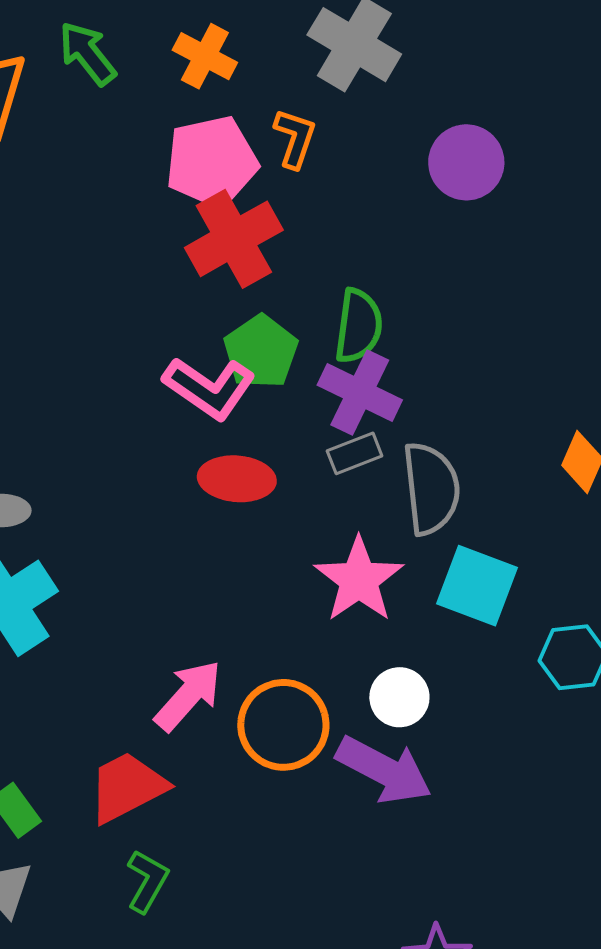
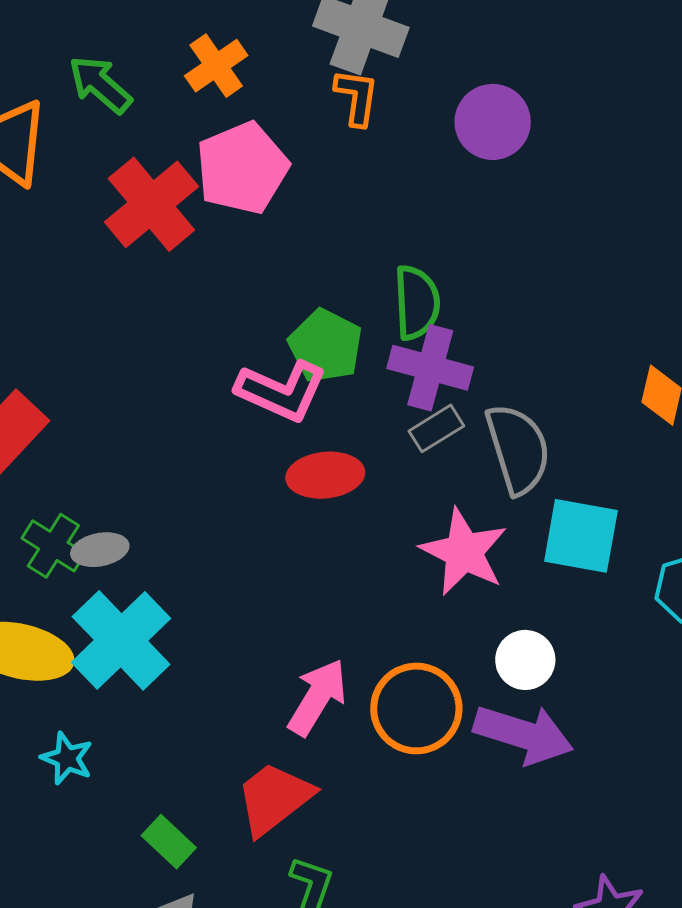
orange cross: (205, 56) -> (216, 66), turned 38
orange L-shape: (295, 138) -> (357, 97), moved
red cross: (234, 239) -> (151, 204), moved

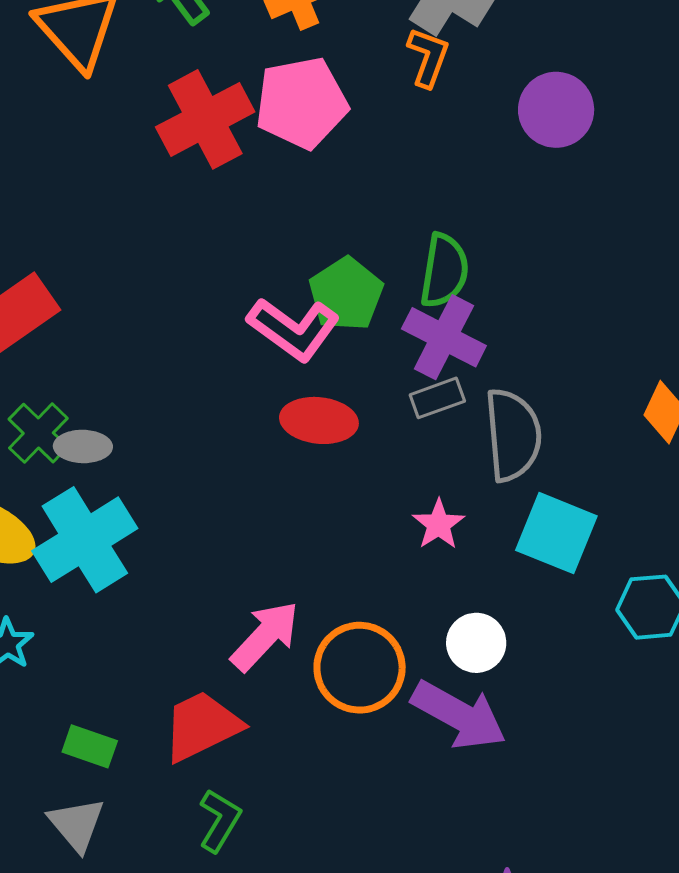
pink star: (464, 552) -> (438, 524), size x0.6
green rectangle: (169, 842) -> (90, 746), turned -36

